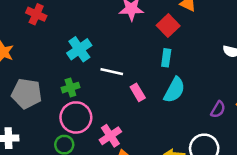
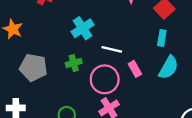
pink circle: (76, 117) -> (105, 79), moved

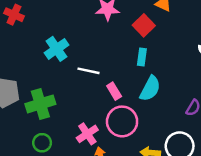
green cross: (74, 63) -> (40, 104), moved, size x1.6
pink circle: (105, 79) -> (122, 121), moved

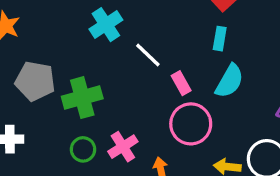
white line: (89, 71) -> (148, 55), turned 30
pink cross: (87, 134) -> (123, 147), moved

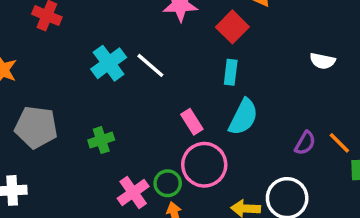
white line: (148, 55) -> (150, 65), moved
green cross: (82, 98) -> (101, 140), moved, size x0.6
green circle: (83, 149) -> (168, 183), moved

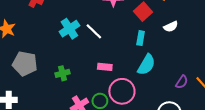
white semicircle: (322, 61) -> (171, 27), moved, turned -40
pink rectangle: (192, 122) -> (105, 67), moved, turned -56

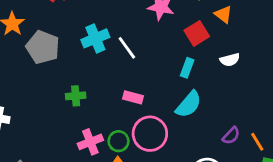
gray pentagon: (25, 64) -> (43, 47), moved

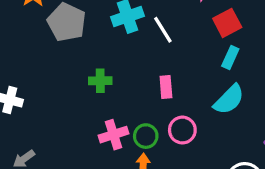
red square: (197, 33) -> (227, 23), moved
pink rectangle: (133, 97) -> (166, 87), turned 66
pink circle: (150, 134) -> (182, 130), size x0.7

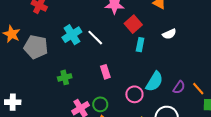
cyan semicircle: (229, 99) -> (154, 81), moved
pink circle: (182, 130) -> (134, 94), moved

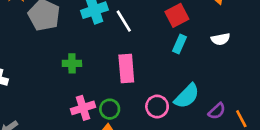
pink rectangle: (105, 72) -> (126, 68), size x1.5

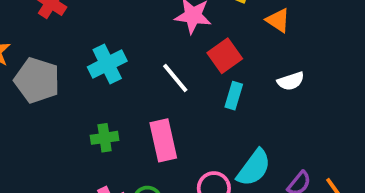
white line: (124, 21) -> (175, 78), moved
green cross: (72, 63) -> (105, 138), moved

